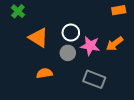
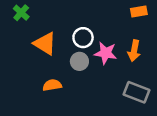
orange arrow: (115, 44) -> (134, 51), turned -42
gray rectangle: (94, 79) -> (136, 92), moved

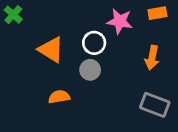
green cross: (21, 13) -> (13, 15), moved
pink star: (106, 53) -> (120, 21), moved

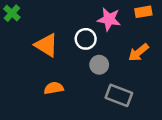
orange arrow: (152, 58) -> (139, 52), turned 40
gray circle: (90, 70) -> (99, 65), moved
gray rectangle: (155, 105) -> (119, 95), moved

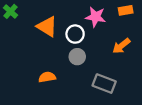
orange triangle: (46, 45) -> (47, 26), moved
gray circle: (99, 65) -> (77, 57), moved

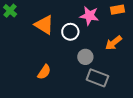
gray circle: (77, 57) -> (85, 57), moved
orange semicircle: (47, 77) -> (44, 72), turned 133

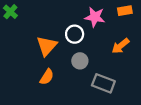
orange triangle: (44, 25) -> (47, 46), moved, turned 40
gray circle: (85, 57) -> (80, 61), moved

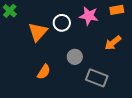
white circle: (75, 34) -> (62, 23), moved
orange triangle: (47, 46) -> (38, 32), moved

